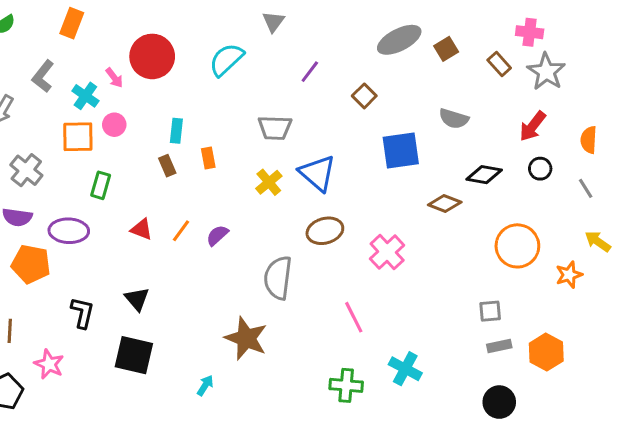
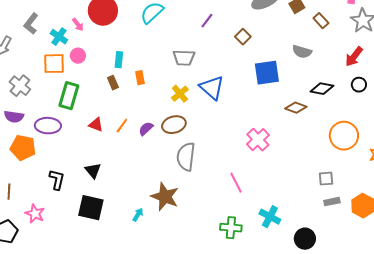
brown rectangle: (499, 64) -> (321, 21), moved
green rectangle: (101, 185) -> (69, 96), size x1.5
brown ellipse: (325, 231) -> (174, 125), moved
cyan arrow: (205, 385) -> (138, 215), moved
black circle: (499, 402) -> (305, 239), moved

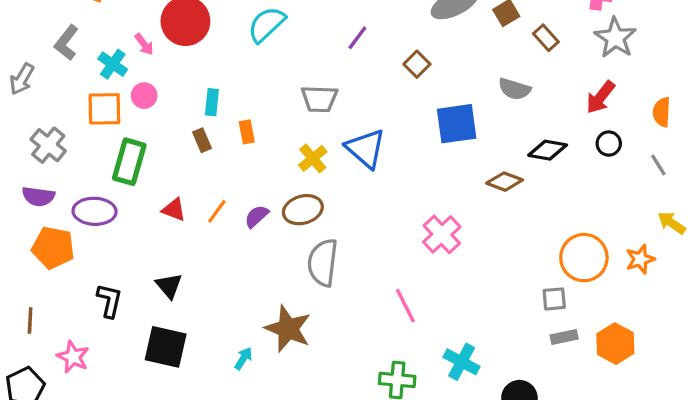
orange circle: (344, 136) -> (584, 258), moved

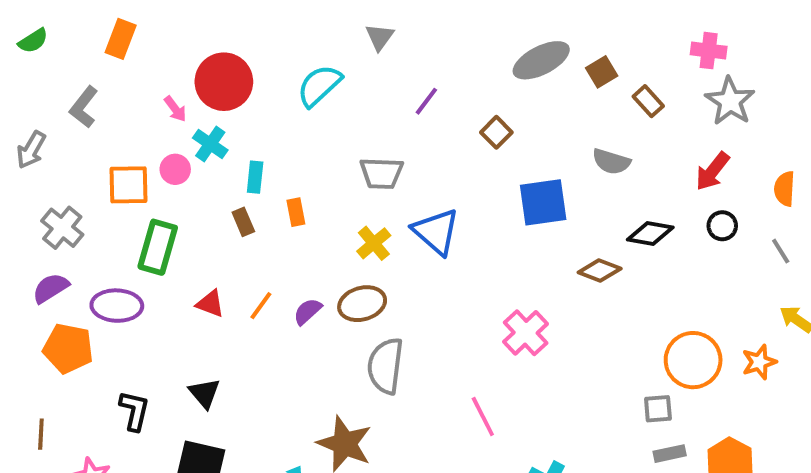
cyan cross: (113, 64) -> (210, 144), moved
purple semicircle: (38, 196) -> (51, 288), turned 140

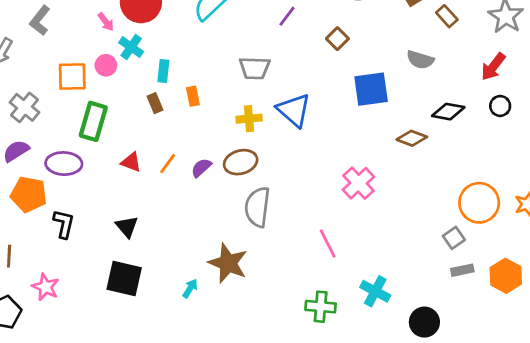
yellow cross: (374, 243) -> (249, 119), turned 35
gray square: (658, 409) -> (454, 238), turned -30
black L-shape: (134, 411) -> (64, 224), moved

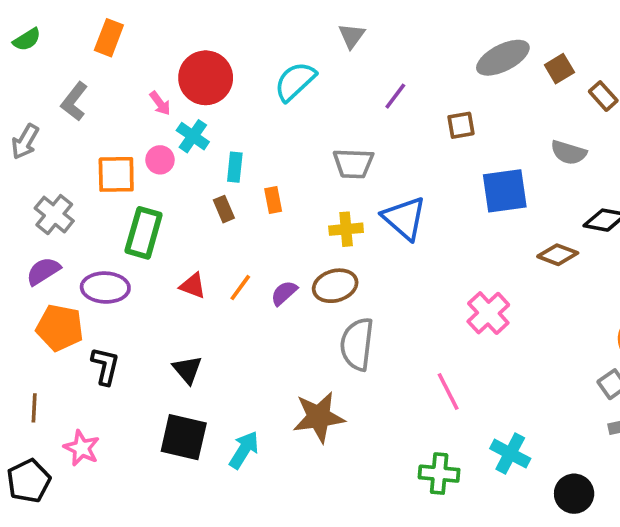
brown square: (337, 39) -> (461, 125), turned 35
brown star: (228, 263) -> (319, 417), turned -30
cyan arrow: (190, 288) -> (244, 450), moved, size x1.5

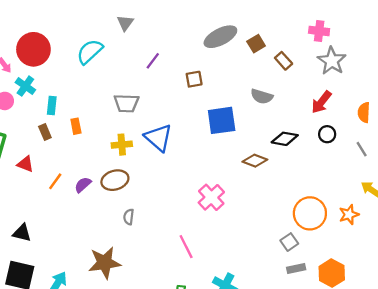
red triangle: (193, 286) -> (25, 164), moved
gray semicircle: (357, 344) -> (129, 217), size x0.5
black triangle: (187, 370) -> (22, 233), turned -36

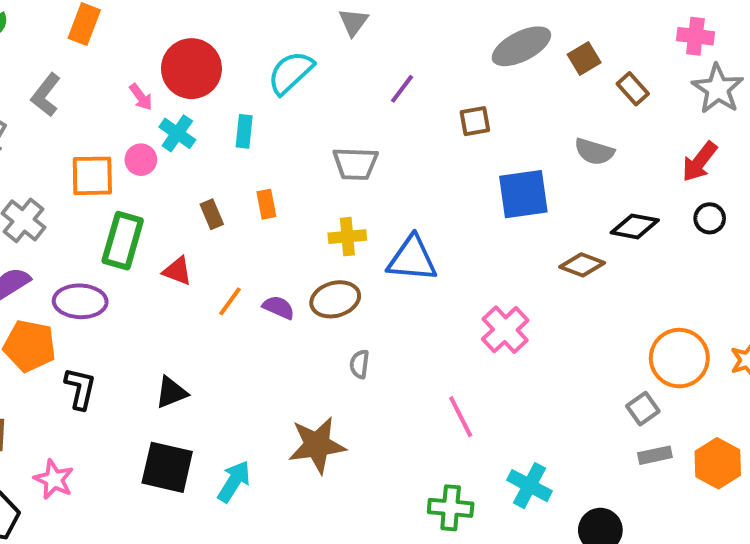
cyan rectangle: (52, 106) -> (244, 131), moved
blue triangle: (158, 138) -> (412, 259), moved, turned -36
purple semicircle: (83, 185) -> (279, 307), turned 66
black triangle: (22, 233) -> (171, 392), turned -36

